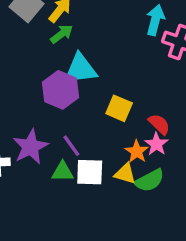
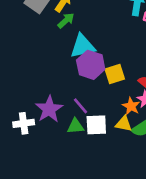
purple hexagon: (61, 90) -> (91, 65), moved
yellow square: (119, 108) -> (115, 74), turned -36

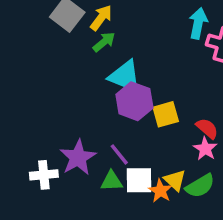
cyan triangle: (83, 46) -> (125, 76), turned 32
orange star: (131, 106) -> (160, 191), moved
yellow triangle: (124, 124) -> (175, 180), turned 30

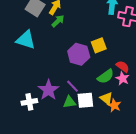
cyan triangle: (125, 76) -> (26, 40), moved
yellow square: (166, 114) -> (99, 45), moved
green semicircle: (200, 186) -> (106, 76), moved
orange star: (160, 191) -> (114, 105), moved

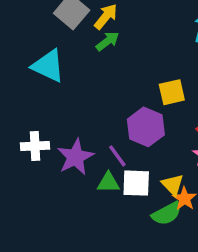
purple hexagon: (79, 54) -> (146, 127), moved
green semicircle: (106, 76) -> (167, 214), moved
white cross: (29, 102) -> (35, 146), moved

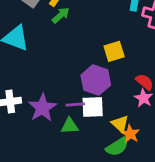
purple line: (117, 156) -> (75, 104), turned -54
white square: (136, 183) -> (93, 107), moved

